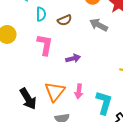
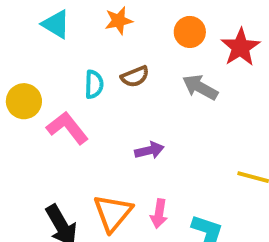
cyan semicircle: (41, 14) -> (94, 84), moved
pink L-shape: (45, 45) -> (67, 128), moved, turned -50

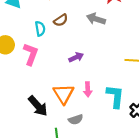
pink L-shape: (67, 128) -> (31, 54), turned 70

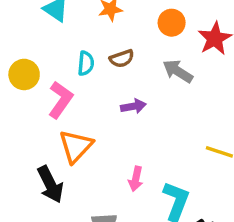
purple arrow: (76, 57) -> (133, 106), moved
orange triangle: (64, 94) -> (76, 146), moved

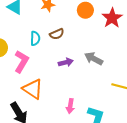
gray arrow: (178, 71) -> (94, 59), moved
orange triangle: (76, 146) -> (33, 89), turned -35

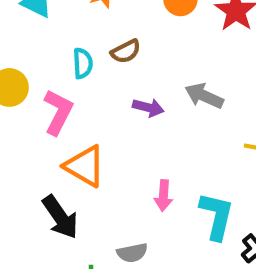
purple arrow: (66, 62) -> (148, 108), turned 32

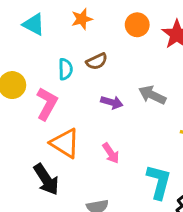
pink arrow: (163, 196) -> (111, 153), moved, turned -40

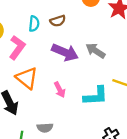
purple arrow: (112, 102) -> (65, 52), size x1.6
cyan L-shape: (159, 182) -> (96, 96), moved, turned 65

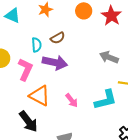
gray arrow: (95, 51) -> (109, 57), moved
purple arrow: (65, 52) -> (55, 63), moved

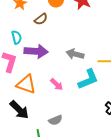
brown semicircle: (58, 38) -> (41, 19), moved
gray arrow: (109, 57) -> (75, 54), moved

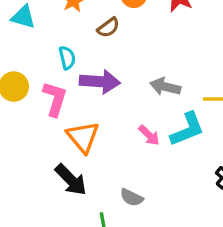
orange triangle: (26, 84) -> (83, 137), turned 30
pink arrow: (57, 84) -> (149, 135), moved
gray semicircle: (55, 120) -> (132, 197), turned 48

